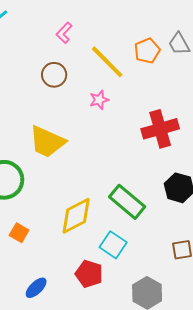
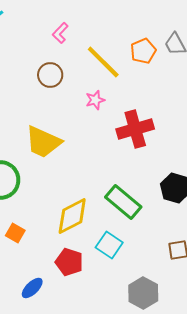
red cross: (160, 129) -> (135, 129), moved
red pentagon: (89, 274) -> (69, 262), moved

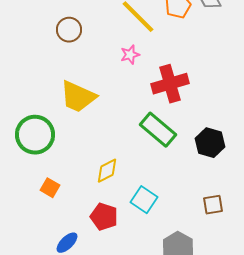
brown circle: (50, 75) -> (69, 30), moved
green rectangle: (123, 202) -> (158, 130), moved
yellow diamond: (72, 216) -> (107, 171), size x0.7

